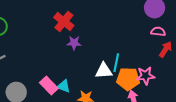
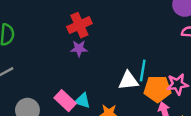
red cross: (64, 21) -> (79, 25), turned 30
purple star: (74, 43) -> (79, 49), moved

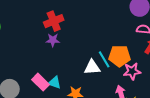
cyan line: (143, 70) -> (104, 59), turned -42
orange pentagon: (157, 89) -> (120, 56), moved

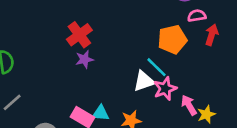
orange pentagon: (120, 56) -> (172, 39), moved
pink star: (132, 71) -> (165, 89), moved

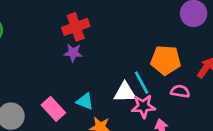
pink semicircle: (197, 16) -> (180, 91), moved
cyan triangle: (101, 113) -> (85, 101), moved

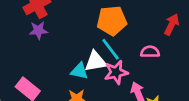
orange pentagon: (166, 60) -> (112, 21), moved
cyan triangle: (85, 101) -> (79, 71), moved

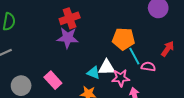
purple star: (38, 30) -> (68, 38), size x1.5
cyan line: (111, 49) -> (134, 56), moved

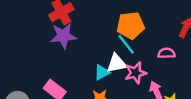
cyan line: (134, 56) -> (126, 44), moved
cyan triangle: (93, 73) -> (102, 72), turned -40

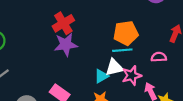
cyan line: (126, 44) -> (122, 50), turned -54

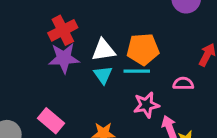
white triangle: (114, 68) -> (103, 50), moved
cyan triangle: (101, 76) -> (103, 75), moved, turned -40

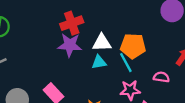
cyan line: (137, 71) -> (126, 63), turned 54
cyan triangle: (103, 75) -> (99, 62), turned 49

